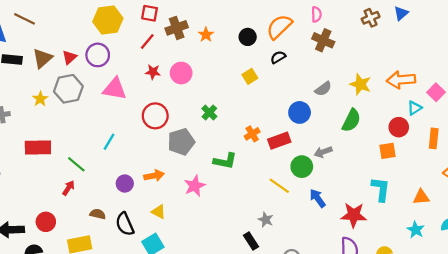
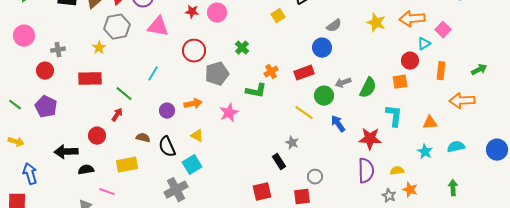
gray semicircle: (323, 89) -> (334, 26), moved
yellow star: (40, 99) -> (99, 48), moved
green semicircle: (351, 120) -> (368, 88), moved
orange cross: (252, 134) -> (271, 72), moved
red circle: (46, 222) -> (97, 136), moved

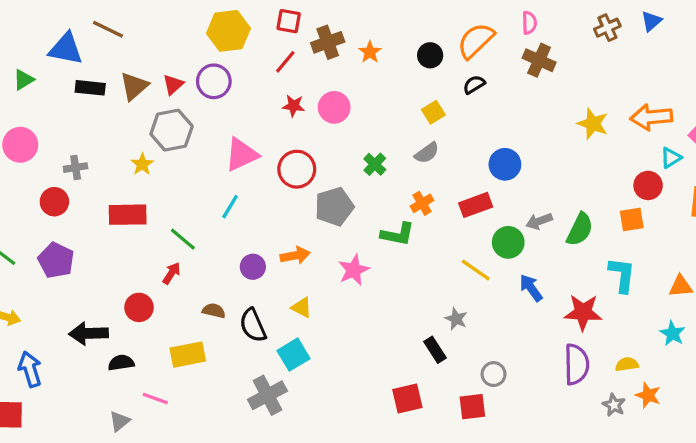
gray semicircle: (334, 26) -> (427, 153), moved
pink triangle: (158, 27) -> (241, 155), moved, turned -35

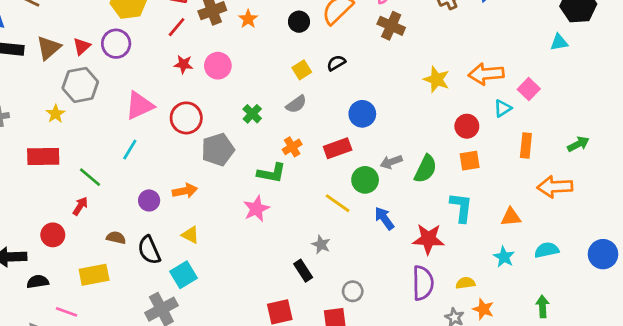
black semicircle: (474, 85) -> (336, 63), moved
red circle: (648, 185) -> (467, 126), moved
pink star: (354, 270) -> (256, 209), moved

